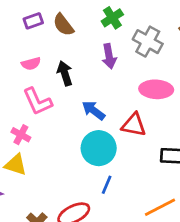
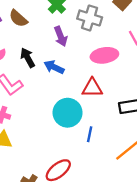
blue arrow: (93, 110) -> (54, 67), moved
blue line: (107, 185) -> (90, 134), moved

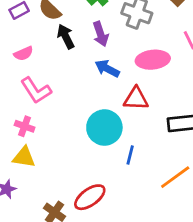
black arrow: (28, 58) -> (66, 36), moved
blue arrow: (54, 67) -> (107, 69), moved

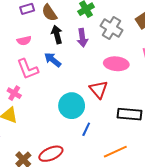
blue arrow: (107, 69) -> (53, 60), moved
red triangle: (136, 99) -> (98, 89), turned 36

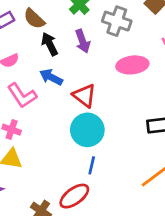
red triangle: (98, 89) -> (84, 96), moved
blue line: (86, 129) -> (92, 165), moved

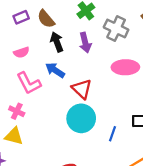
blue line: (92, 165) -> (113, 134), moved

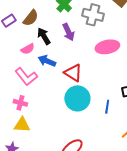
brown semicircle: (46, 19) -> (31, 18), turned -90
pink semicircle: (21, 52) -> (28, 49), moved

